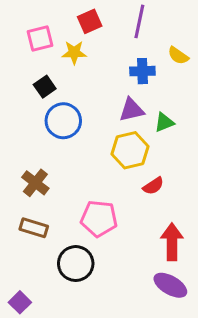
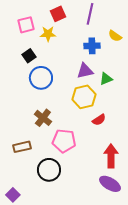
brown cross: (35, 183) -> (43, 118), moved
brown rectangle: (34, 228) -> (22, 147), turned -30

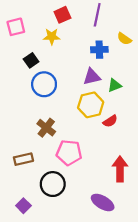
pink square: (26, 25) -> (16, 27), moved
red semicircle: (99, 120) -> (110, 121), moved
purple ellipse: (110, 184) -> (103, 202), moved
purple square: (13, 195) -> (23, 206), moved

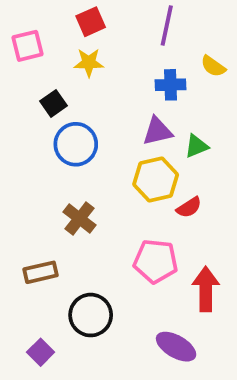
red square: (62, 15) -> (91, 22), moved
pink pentagon: (69, 153) -> (156, 261), moved

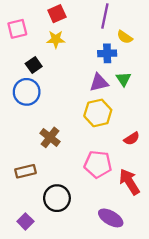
yellow semicircle: (213, 66) -> (125, 37), moved
blue circle: (76, 144) -> (27, 92), moved
green triangle: (196, 146) -> (124, 79), moved, turned -42
red semicircle: (189, 207) -> (132, 139), moved
red arrow: (206, 289) -> (129, 182), turned -32

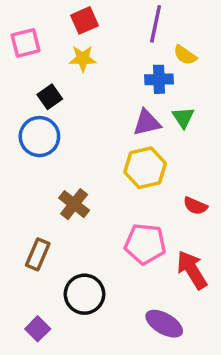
red semicircle: (132, 139) -> (195, 206), turned 56
brown rectangle: (25, 171) -> (38, 254), turned -54

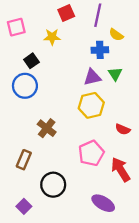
red square: (84, 20) -> (66, 13), moved
pink pentagon: (145, 244) -> (91, 153), turned -30

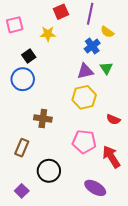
blue cross: (100, 50) -> (92, 46), turned -35
brown cross: (47, 128) -> (43, 118), turned -30
pink pentagon: (91, 153) -> (84, 142), turned 30

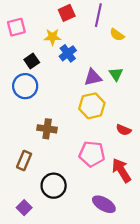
blue cross: (92, 46) -> (68, 53), moved

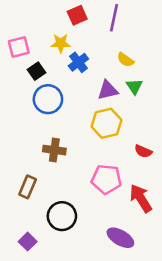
pink square: (16, 27) -> (19, 47), moved
yellow semicircle: (117, 35) -> (125, 60), moved
blue circle: (25, 86) -> (48, 99), moved

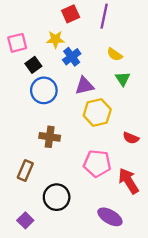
purple triangle: (108, 90) -> (84, 86), moved

